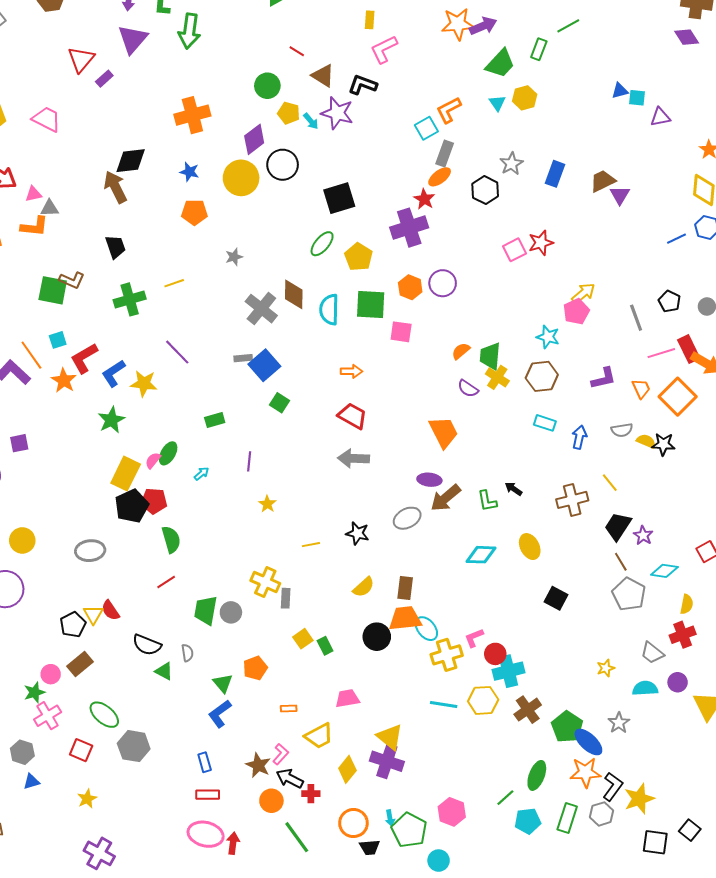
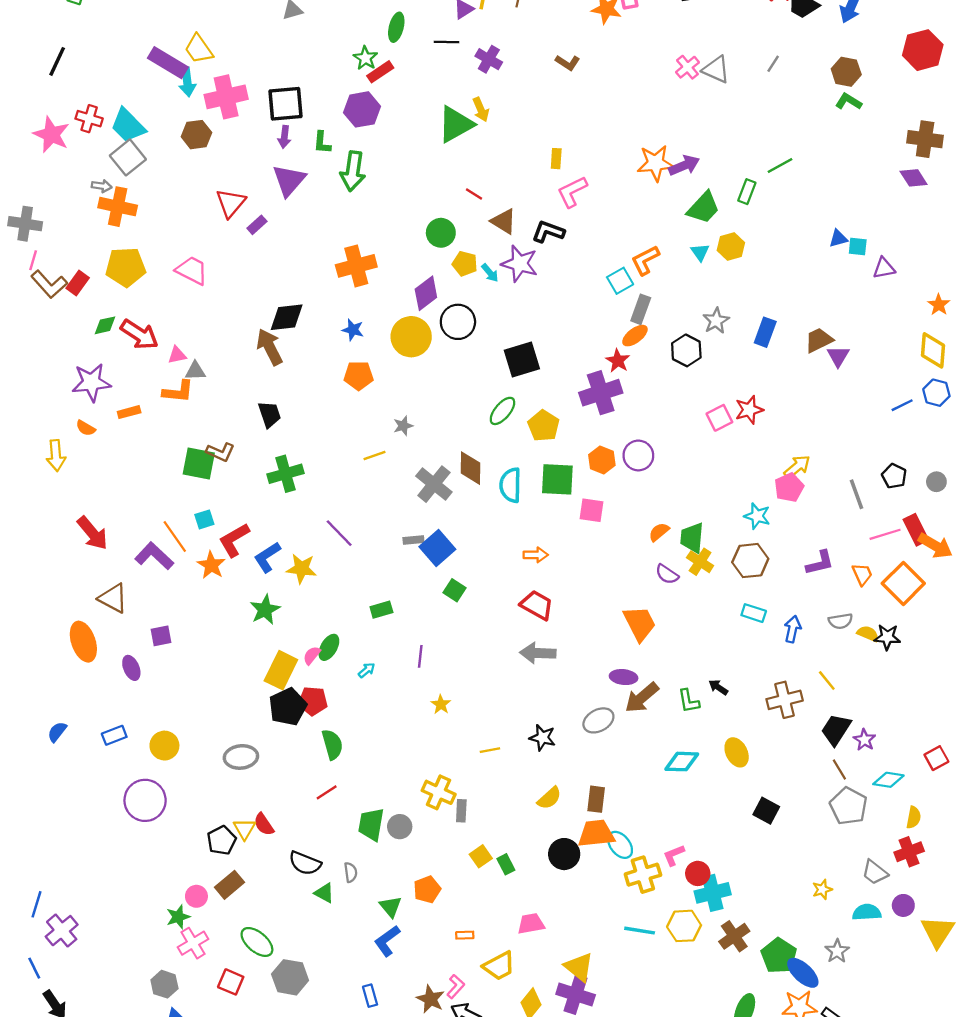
yellow line: (174, 283) -> (375, 455), moved

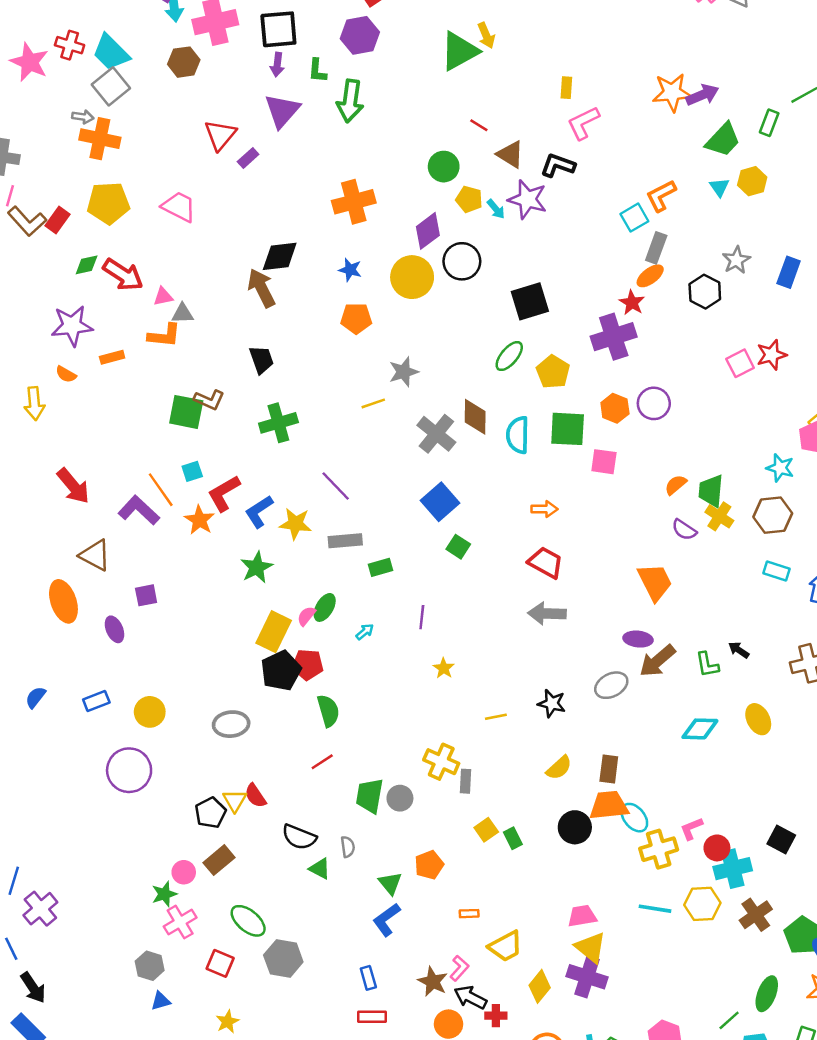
gray star: (403, 426) -> (404, 372), size x1.4
gray rectangle: (413, 540) -> (345, 541), moved, size x1.5
black square: (766, 811) -> (781, 839), moved
pink trapezoid: (531, 924) -> (582, 916), moved

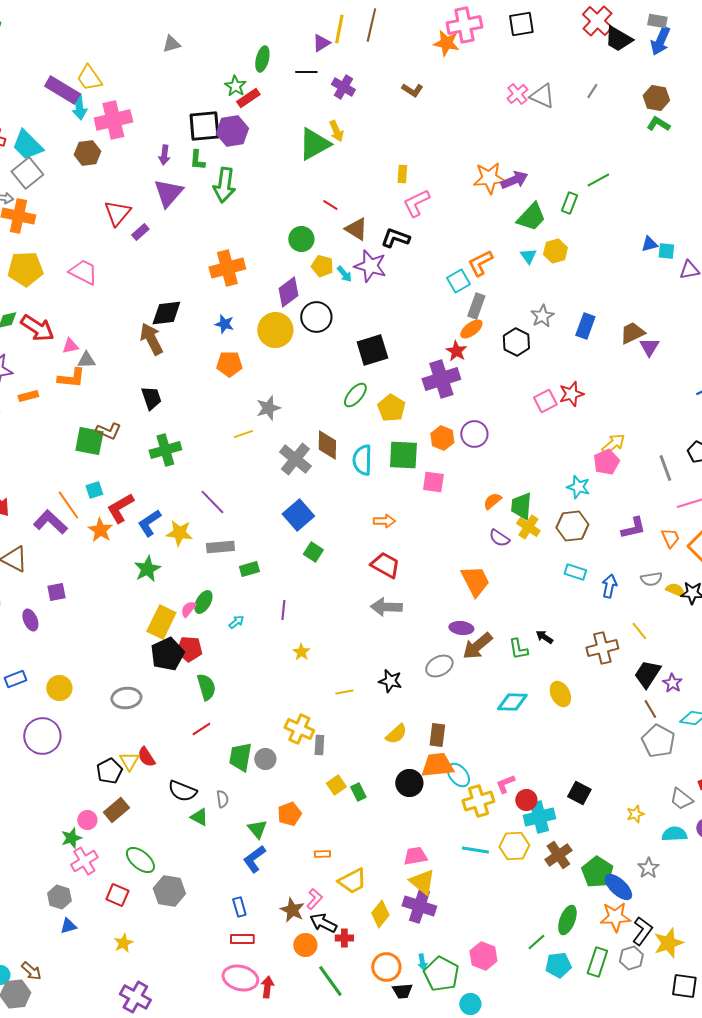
black square: (278, 29) -> (204, 126), moved

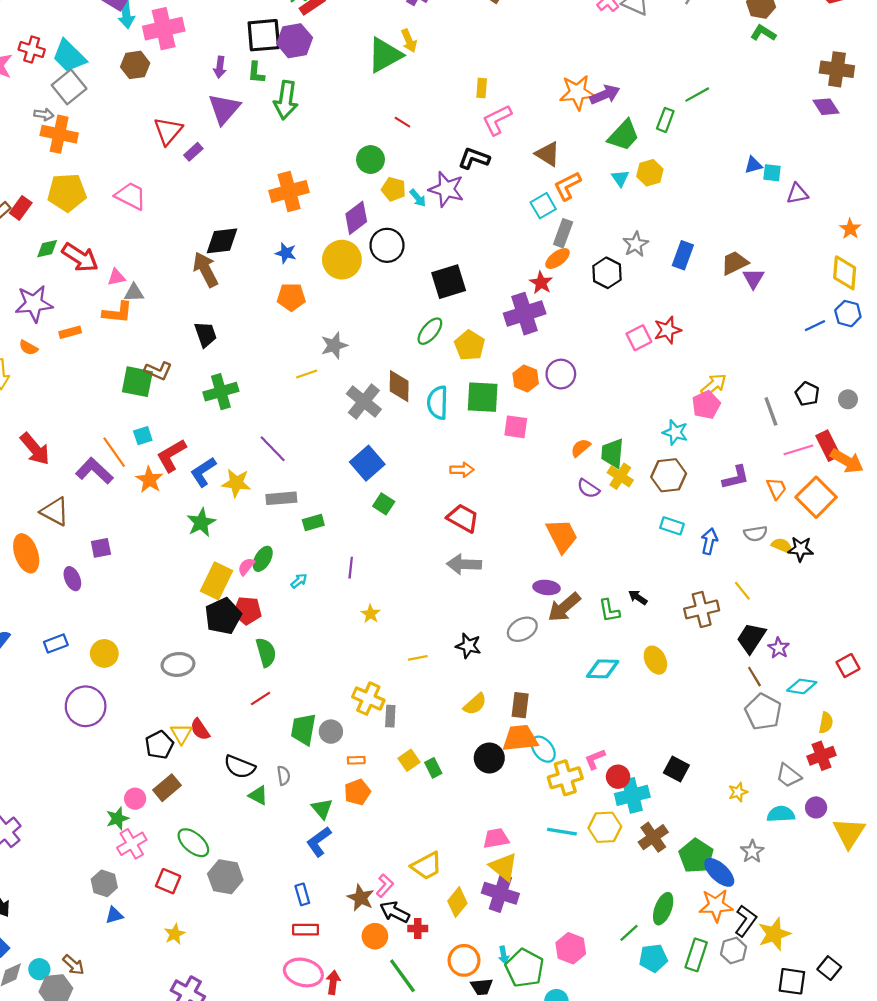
brown triangle: (356, 229) -> (548, 154), moved
orange rectangle: (322, 854) -> (356, 760), moved

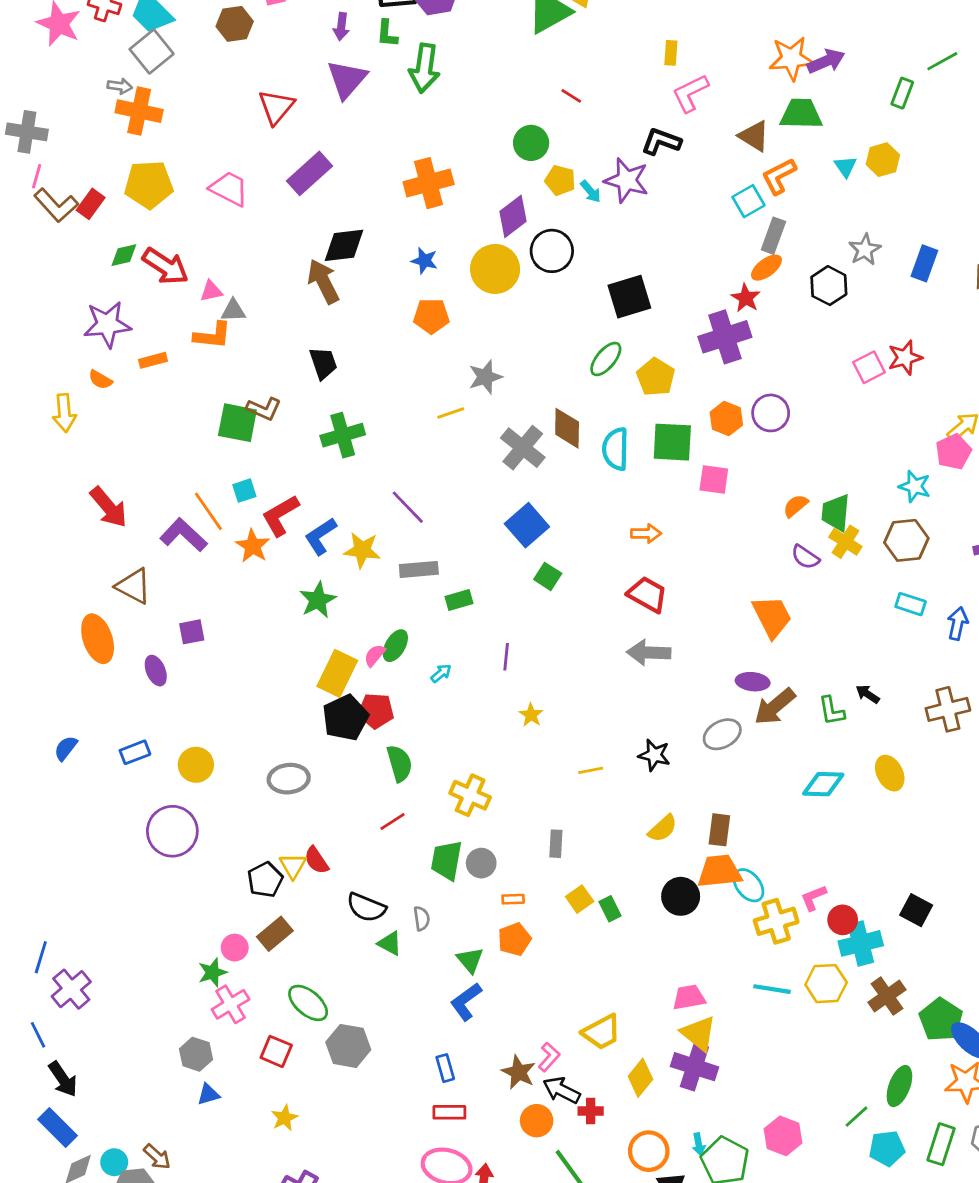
green trapezoid: (624, 135) -> (801, 114), moved, turned -132
purple rectangle: (193, 152) -> (309, 173), moved, size x1.8
yellow cross: (368, 699) -> (470, 795), moved

